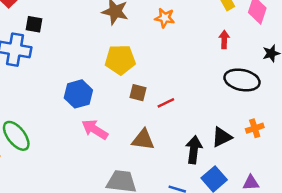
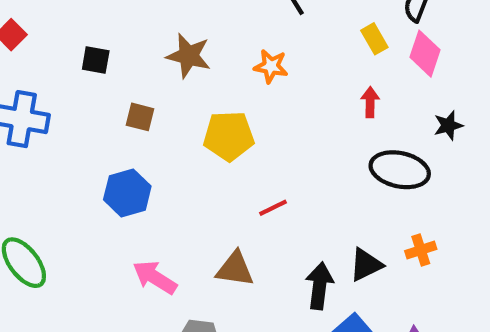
black square: (34, 24) -> (96, 60), moved
yellow pentagon: (120, 60) -> (229, 136), moved
brown square: (138, 93) -> (140, 117), moved
pink arrow: (95, 129) -> (155, 277), moved

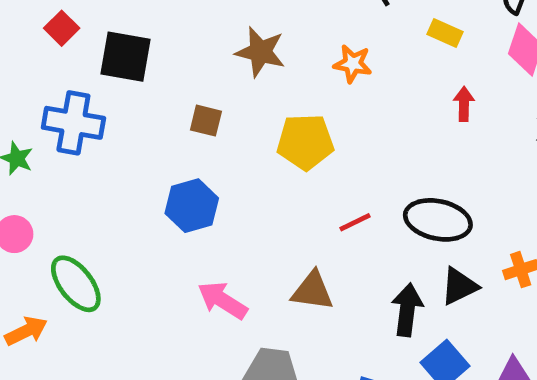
yellow rectangle: (374, 39) -> (445, 33), moved, turned -36
black square: (96, 60) -> (126, 57), moved, size x1.6
black ellipse: (400, 170) -> (438, 220), moved

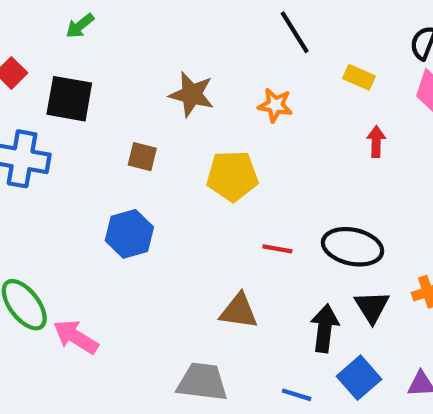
red line: (355, 222) -> (277, 249), turned 36
black triangle: (459, 286) -> (372, 307), turned -36
pink arrow: (223, 300) -> (76, 337), moved

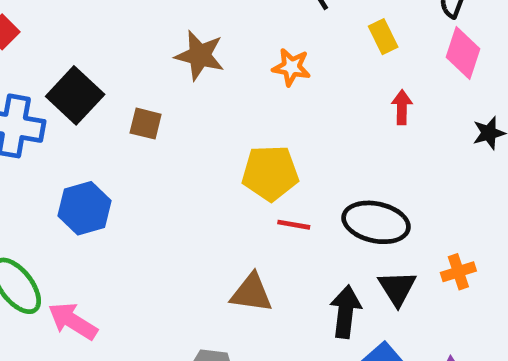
yellow rectangle: (359, 77) -> (383, 37), turned 40
black square: (69, 99) -> (75, 95), moved, turned 33
yellow pentagon: (232, 176) -> (270, 173), moved
blue hexagon: (129, 234) -> (84, 208), moved

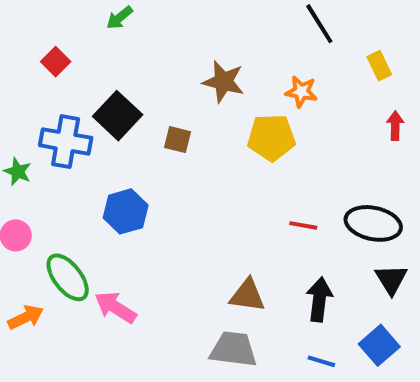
yellow pentagon: (270, 173) -> (271, 138), moved
brown triangle: (251, 293) -> (247, 295), moved
black arrow: (345, 312) -> (319, 299), moved

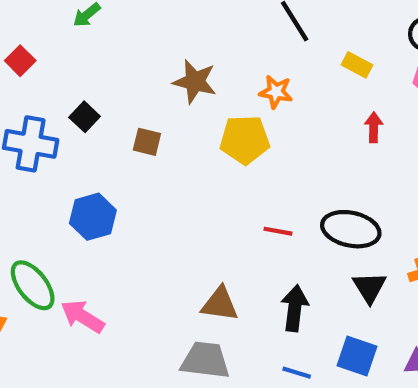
yellow rectangle: (379, 66) -> (357, 65), turned -36
black square: (118, 116) -> (85, 117), size x0.6
blue square: (379, 345) -> (357, 356), turned -30

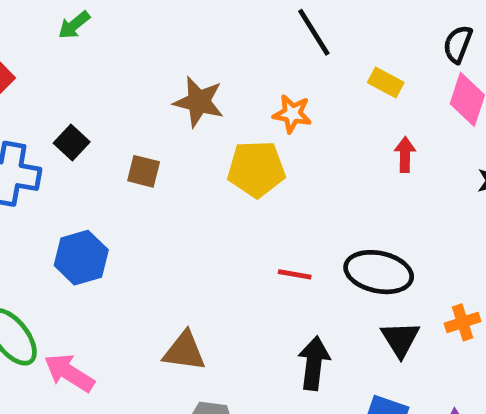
brown triangle: (220, 304) -> (184, 351), moved

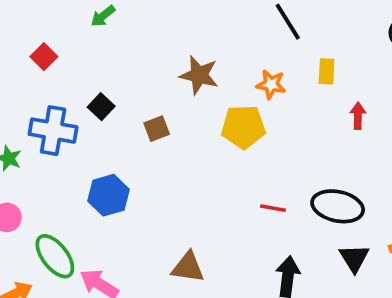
yellow rectangle: (386, 83) -> (327, 71), moved, turned 65
brown square: (144, 171) -> (157, 129), turned -35

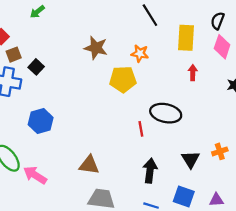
yellow rectangle: (327, 71) -> (186, 38), moved, size x1.6
brown square: (157, 129) -> (14, 55), moved
black ellipse: (338, 206) -> (166, 113), moved
red line: (273, 208) -> (141, 129), turned 70

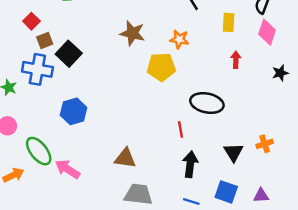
yellow rectangle: (186, 38) -> (229, 22), size x0.7
black square: (36, 67) -> (69, 54), size x1.5
red line: (141, 129) -> (180, 129), moved

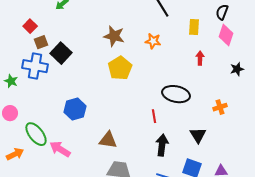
yellow pentagon: (161, 67) -> (120, 68), moved, turned -30
blue hexagon: (74, 111) -> (75, 109), moved
orange cross: (265, 144) -> (220, 107), moved

